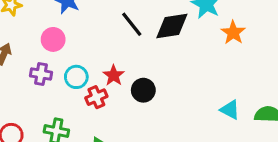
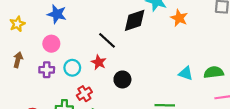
black line: (132, 24) -> (107, 40), moved
black circle: (143, 90) -> (122, 79), moved
red cross: (96, 97) -> (84, 94), moved

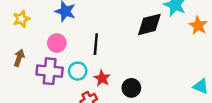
black line: (107, 40) -> (96, 44), moved, turned 48
red star: (99, 62) -> (102, 78), moved
purple cross: (47, 70) -> (50, 71), size x1.5

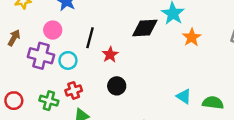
red star: (102, 78) -> (110, 55), moved

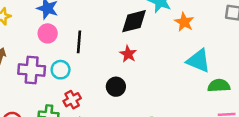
pink circle: (53, 30) -> (48, 33), moved
red star: (110, 55) -> (128, 54), moved
cyan triangle: (184, 96) -> (198, 61), moved, size x1.5

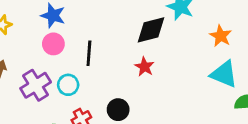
orange star: (184, 22) -> (221, 36), moved
purple cross: (32, 70) -> (36, 85), turned -36
black circle: (116, 87) -> (118, 110), moved

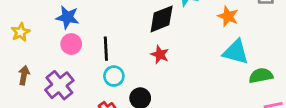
cyan circle: (68, 85) -> (114, 76), moved

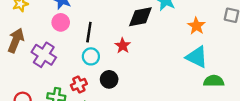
red star: (160, 55) -> (123, 46), moved
brown arrow: (24, 75) -> (16, 40), size x1.5
purple cross: (59, 85) -> (44, 55), turned -30

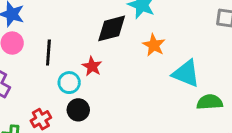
orange star: (196, 26) -> (154, 45), moved
cyan circle: (91, 56) -> (69, 83), moved

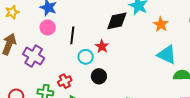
orange star: (154, 45) -> (161, 24), moved
black circle: (78, 110) -> (99, 76), moved

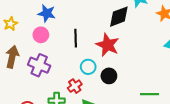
pink circle: (48, 27) -> (41, 35), moved
red star: (102, 46) -> (108, 45), size x1.6
cyan circle: (86, 57) -> (88, 67), moved

